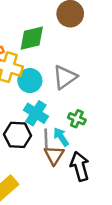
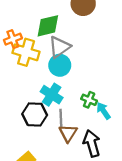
gray triangle: (65, 77) -> (59, 47), moved
cyan circle: (30, 81) -> (60, 65), moved
cyan arrow: (61, 137) -> (103, 111), moved

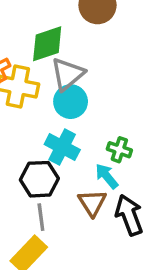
cyan arrow: (103, 111) -> (107, 176), moved
gray line: (61, 118) -> (41, 217), moved

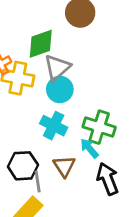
green cross: (119, 150) -> (99, 127), size x1.6
black hexagon: (39, 179) -> (23, 166), moved
brown triangle: (92, 203) -> (64, 166), moved

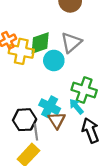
green diamond: (41, 44) -> (40, 43), moved
gray triangle: (57, 68) -> (71, 43), moved
cyan cross: (54, 126) -> (50, 107), moved

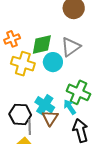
yellow cross: (21, 51) -> (23, 64), moved

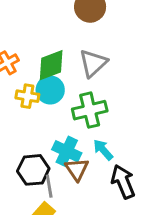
cyan circle: (53, 62) -> (50, 90), moved
yellow cross: (23, 64) -> (27, 96), size x0.7
green cross: (78, 92) -> (90, 110), moved, turned -30

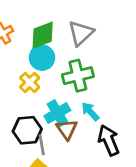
yellow cross: (27, 96) -> (30, 82), moved, turned 36
cyan cross: (67, 151) -> (57, 113), turned 35

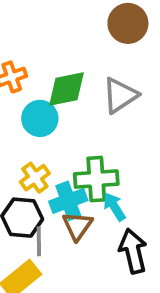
cyan circle: (42, 58) -> (40, 118), moved
green cross: (78, 76) -> (96, 179), moved
yellow cross: (30, 82) -> (35, 178), moved

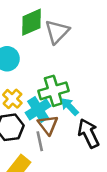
green diamond: (67, 89) -> (32, 22), moved
gray line: (39, 241) -> (40, 141), moved

